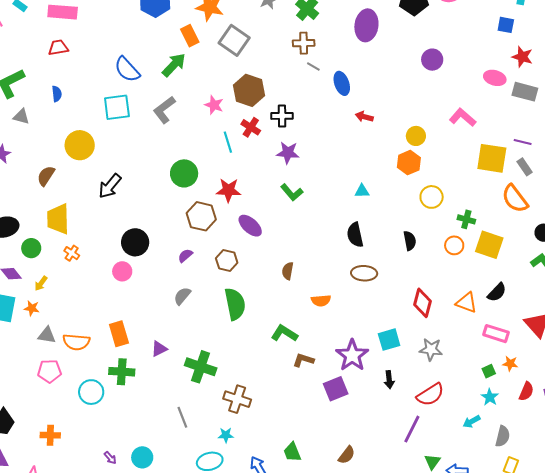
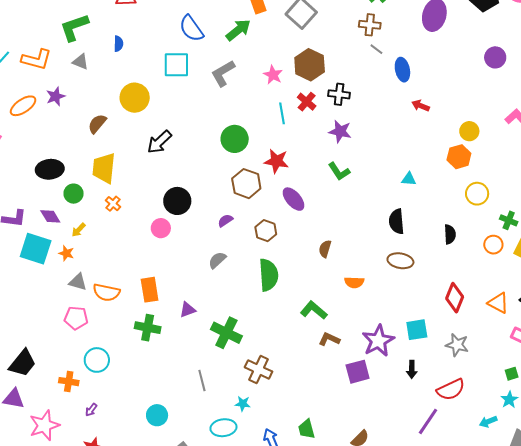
cyan circle: (91, 392) -> (97, 360), moved
purple arrow: (110, 458) -> (91, 410), moved, turned 72

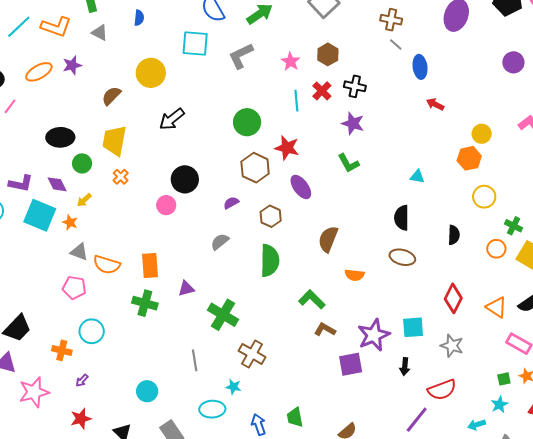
brown hexagon: (310, 65) -> (328, 54), size x0.7
brown semicircle: (325, 249) -> (328, 239), size x1.5

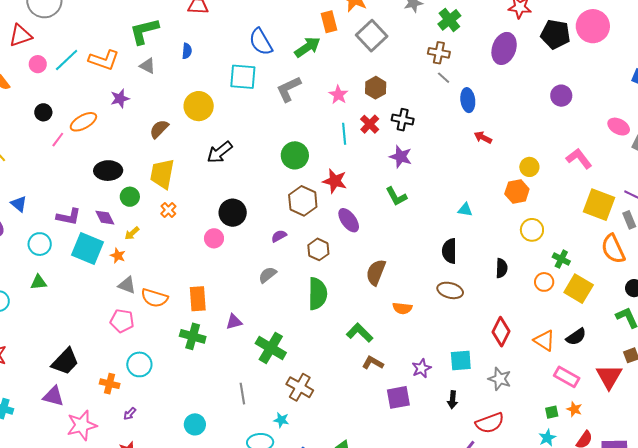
orange ellipse: (39, 72) -> (83, 122), moved
purple star: (374, 335) -> (421, 368), size x0.6

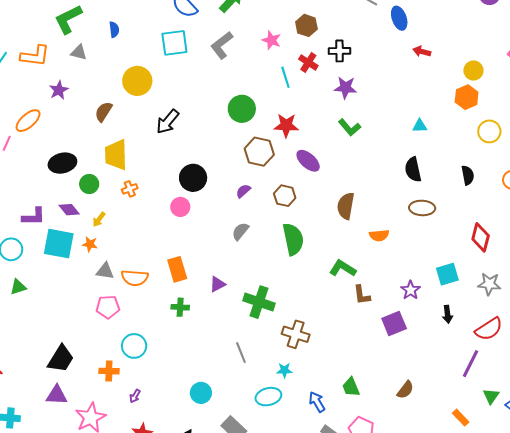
orange cross: (168, 210) -> (130, 189), turned 35
green cross: (193, 336) -> (180, 307), size x0.7
brown L-shape: (373, 363) -> (362, 295), turned -115

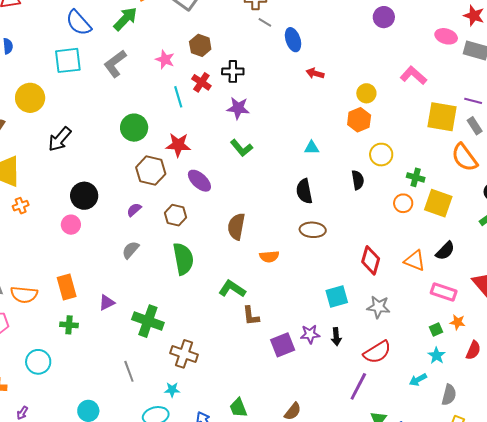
black semicircle: (468, 175) -> (358, 180), moved
purple star: (411, 290) -> (310, 334), moved, turned 30
cyan circle: (134, 346) -> (38, 362), moved

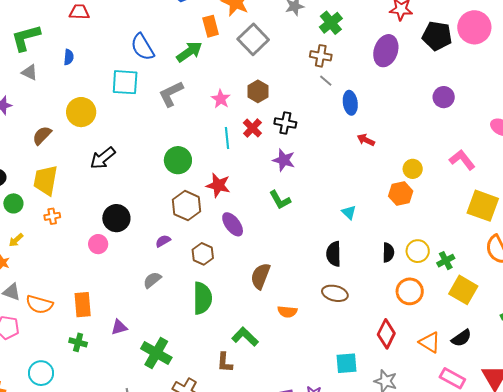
cyan triangle: (312, 148) -> (349, 212), turned 35
yellow circle: (381, 155) -> (418, 251), moved
green cross: (416, 177) -> (446, 261), turned 36
orange circle: (403, 203) -> (410, 291), moved, size x1.4
brown L-shape: (251, 316) -> (225, 362), moved

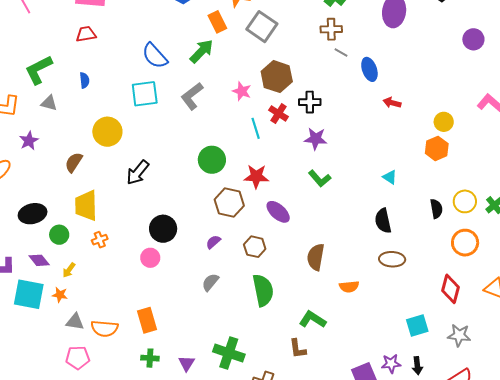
brown hexagon: (258, 91) -> (277, 77), size x1.4
purple circle: (444, 97) -> (473, 39), moved
purple triangle: (119, 327) -> (186, 363), moved, turned -30

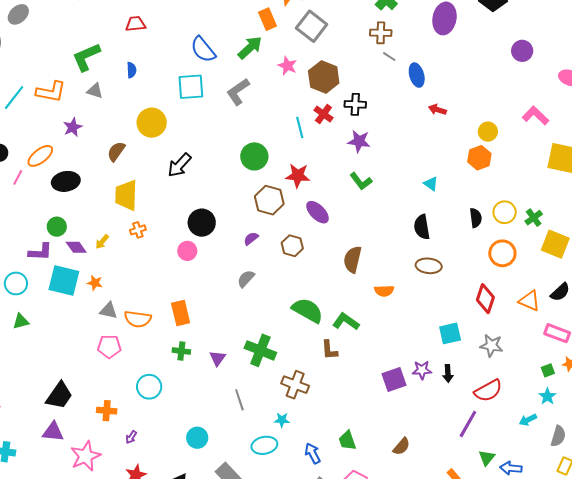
pink star: (242, 91) -> (287, 66), moved
black ellipse: (33, 214) -> (66, 181), moved
green circle: (59, 235) -> (57, 227), moved
yellow arrow: (69, 270) -> (102, 242), moved
green semicircle: (263, 290) -> (308, 310), moved, turned -52

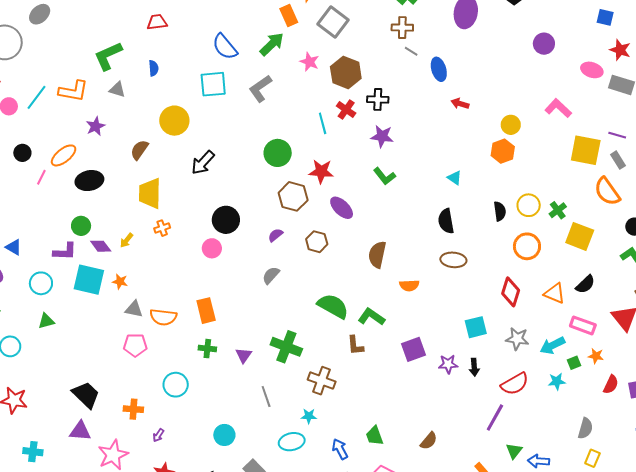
purple square: (394, 380) -> (414, 349), moved
black trapezoid: (59, 396) -> (86, 395), turned -80
cyan star: (547, 396) -> (557, 381), moved, turned 30
cyan arrow: (528, 420) -> (552, 345), moved, size x1.4

